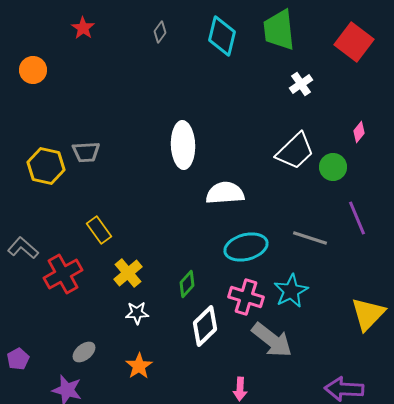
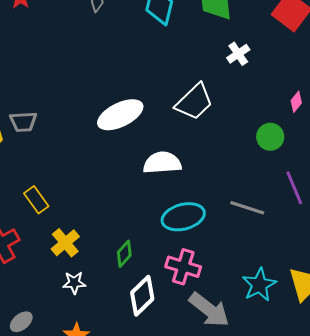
white ellipse: (183, 145) -> (120, 115), turned 66
white trapezoid: (295, 151) -> (194, 102), moved
cyan star: (291, 291) -> (259, 285), moved

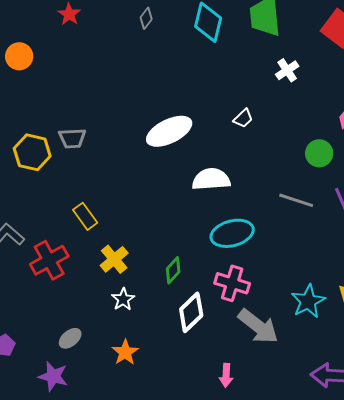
white trapezoid: (194, 102) -> (243, 118), size x0.5
gray line: (247, 208) -> (296, 200), moved
white star: (74, 283) -> (123, 299), turned -30

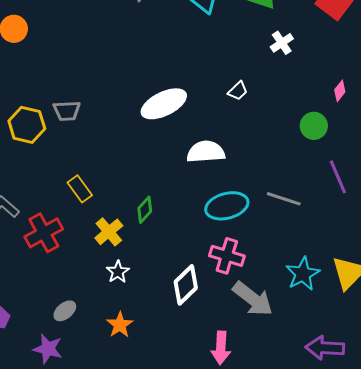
gray line: (296, 200) -> (284, 199), moved
green diamond: (173, 270) -> (145, 210), moved
pink arrow: (226, 375) -> (221, 348), size x1.4

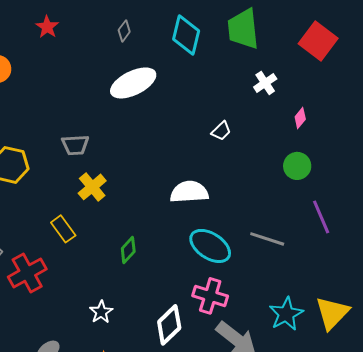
pink diamond: (340, 91) -> (300, 118), moved
white ellipse: (164, 104) -> (133, 83), moved
gray trapezoid: (67, 111) -> (75, 145), moved
cyan ellipse: (227, 206) -> (210, 246), turned 48
yellow cross: (109, 232) -> (92, 187), moved

